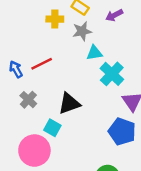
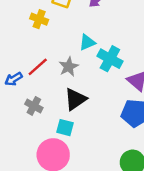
yellow cross: (55, 19) -> (39, 19), turned 35
gray star: (82, 31) -> (69, 67), moved
blue arrow: (16, 69) -> (14, 79), turned -77

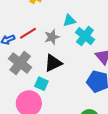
gray cross: (34, 106) -> (20, 63), size x1.6

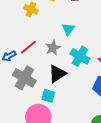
cyan triangle: (69, 21) -> (68, 29), turned -32
cyan cross: (85, 36) -> (80, 56), moved

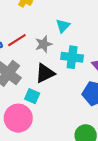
cyan cross: (80, 56) -> (72, 57), turned -30

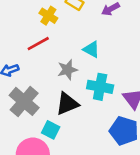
cyan triangle: (63, 26) -> (91, 49), turned -48
red line: (17, 40) -> (38, 44), moved

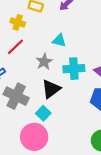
cyan square: (51, 130) -> (43, 113), turned 32

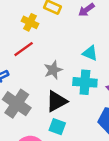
cyan triangle: (59, 40) -> (90, 53), moved
cyan square: (43, 113) -> (57, 127), moved, turned -32

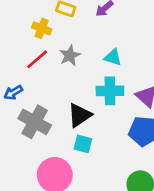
gray star: (53, 70) -> (70, 55), moved

